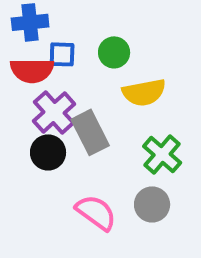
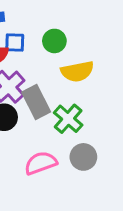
green cross: (162, 154) -> (68, 119), moved
pink semicircle: (96, 212) -> (41, 163), turned -56

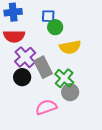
blue square: (15, 42) -> (48, 16), moved
gray circle: (83, 157) -> (70, 92), moved

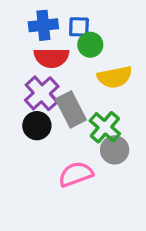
blue cross: (13, 12) -> (43, 25), moved
red semicircle: (14, 36) -> (51, 58), moved

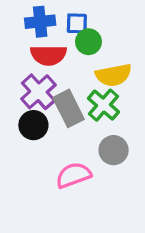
green cross: (105, 127) -> (104, 105), moved

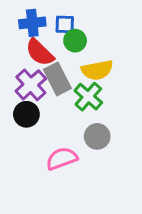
red semicircle: (48, 55) -> (40, 52), turned 44
gray rectangle: (68, 108) -> (57, 79), moved

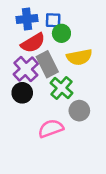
red semicircle: (40, 52) -> (33, 43), turned -75
green cross: (88, 97) -> (61, 88), moved

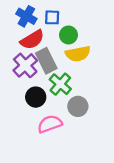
blue cross: (27, 19) -> (26, 16), turned 36
green circle: (61, 33) -> (68, 35), moved
black circle: (22, 93) -> (36, 97), moved

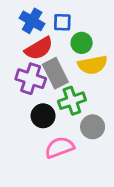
purple cross: (25, 65) -> (31, 79), turned -30
green cross: (60, 84) -> (72, 101), turned 30

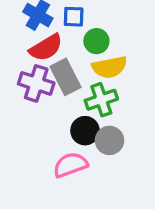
green cross: (72, 101) -> (101, 100), moved
black circle: (43, 116) -> (85, 131), moved

